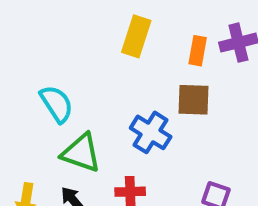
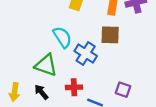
cyan semicircle: (57, 104) -> (62, 37), moved

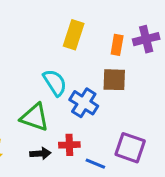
purple square: (123, 90) -> (130, 148), size x1.5
black arrow: (41, 92) -> (40, 153), moved, turned 126

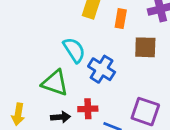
orange rectangle: (117, 45) -> (121, 19), moved
brown square: (114, 80) -> (145, 47), moved

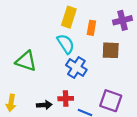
cyan semicircle: (74, 50) -> (66, 44), moved
green triangle: (55, 83) -> (26, 61), moved

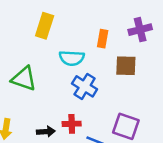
yellow rectangle: (69, 17) -> (45, 26), moved
cyan semicircle: (66, 44) -> (72, 58), turned 126

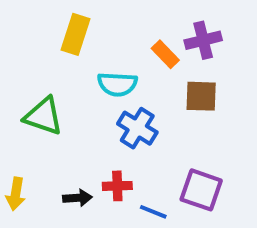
purple cross: (140, 30) -> (203, 40), moved
orange rectangle: (103, 39) -> (165, 54), turned -54

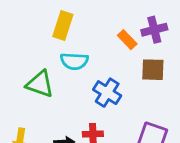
cyan semicircle: (117, 84) -> (74, 61), moved

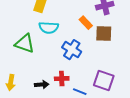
orange rectangle: (127, 40) -> (86, 23), moved

